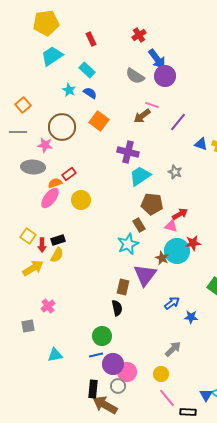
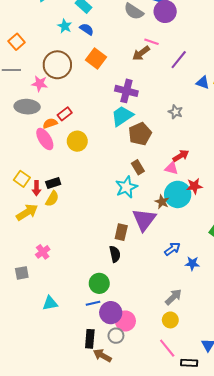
cyan trapezoid: (140, 176) -> (122, 116), moved
pink ellipse: (50, 198) -> (45, 139), turned -70
brown pentagon: (152, 204) -> (140, 134), moved, turned -30
yellow circle: (161, 374) -> (170, 320), moved
brown arrow: (105, 405) -> (102, 356), size x0.7

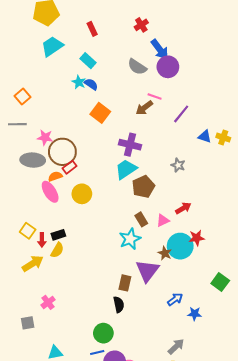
cyan star: (65, 26) -> (79, 82), moved
brown circle: (57, 65) -> (62, 152), moved
pink triangle: (171, 168) -> (163, 220), moved, turned -40

